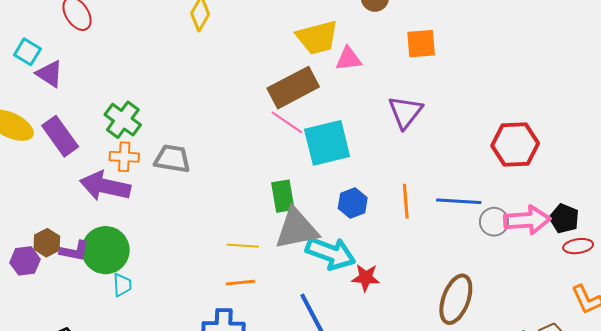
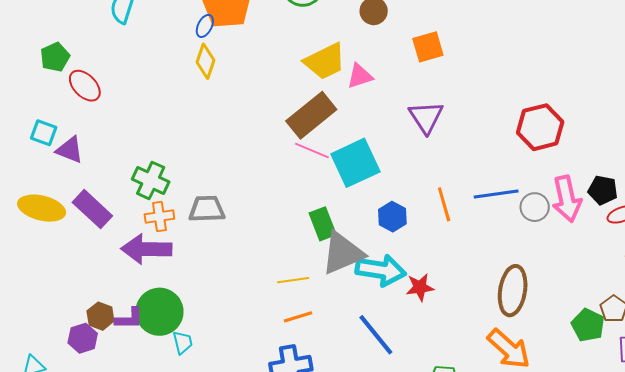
pink arrow: (527, 220) -> (567, 199), turned 93

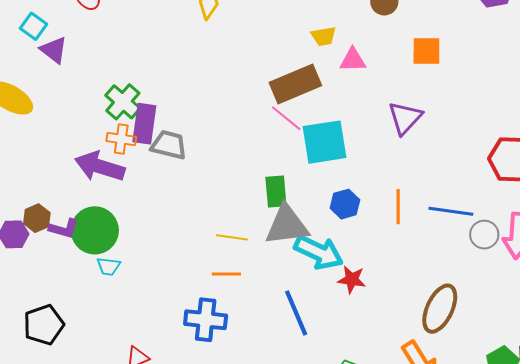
yellow trapezoid: (325, 61) -> (324, 36), size x0.6
purple rectangle: (92, 209) -> (144, 124), moved, turned 39
cyan trapezoid: (183, 342) -> (108, 266), turned 95

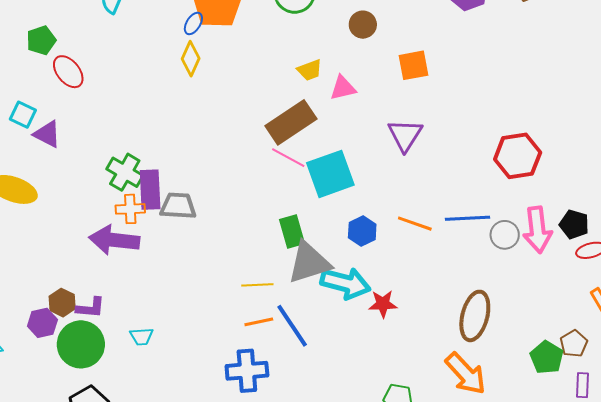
orange line: (398, 207) -> (415, 224), turned -60
green circle: (95, 230) -> (81, 344), moved
blue line: (296, 313) -> (292, 326), moved

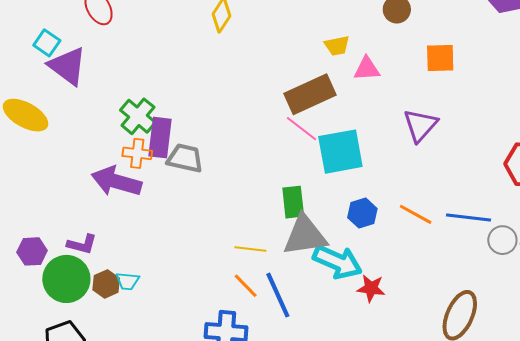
purple triangle: (47, 134) -> (68, 66), size x1.4
brown hexagon: (62, 303) -> (106, 284), moved
orange line: (259, 322) -> (246, 286), turned 48

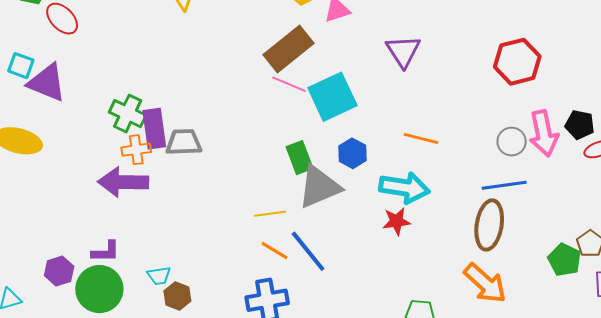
blue hexagon: (362, 213) -> (352, 153), moved
blue line: (469, 218) -> (504, 185), moved
cyan arrow: (337, 262) -> (404, 188), moved
brown hexagon: (106, 284) -> (177, 296), moved

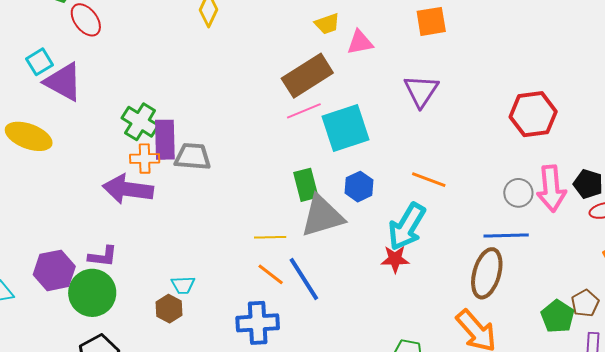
cyan square: (21, 66) -> (40, 62), turned 32
pink line: (289, 84) -> (304, 111), turned -52
cyan arrow: (404, 188) -> (407, 227), turned 105
purple hexagon: (59, 271) -> (54, 270), size x1.4
cyan trapezoid: (159, 276) -> (183, 285), moved

